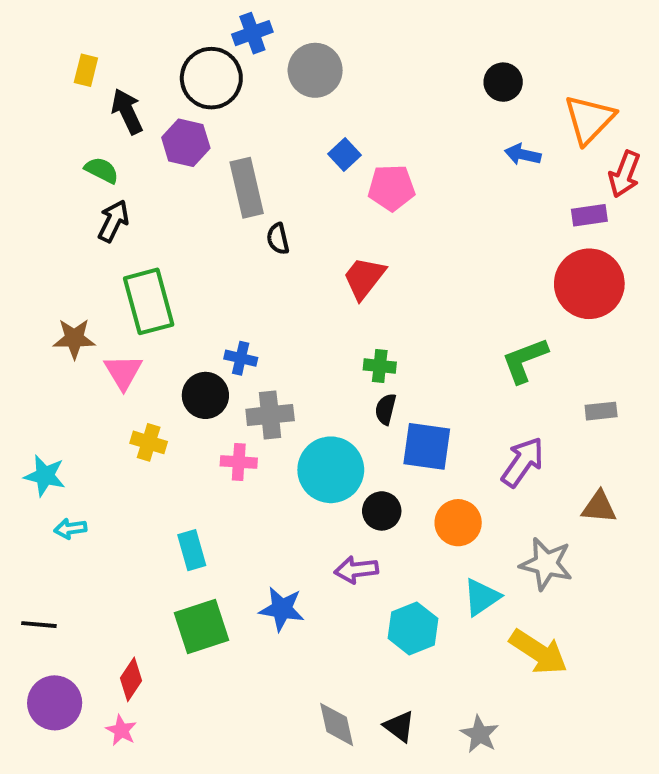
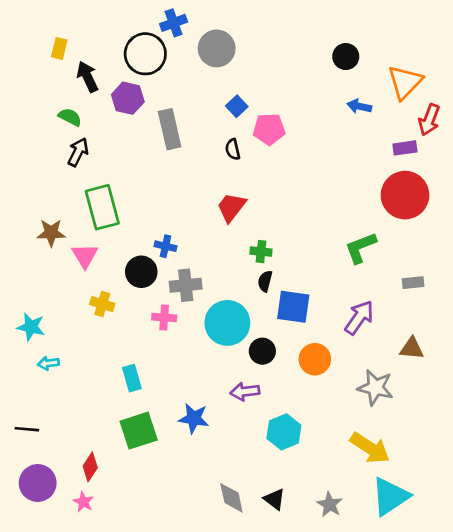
black semicircle: (278, 239) -> (233, 149), moved
red trapezoid: (364, 278) -> (231, 207), moved
cyan triangle: (482, 597) -> (390, 496), moved, size x1.5

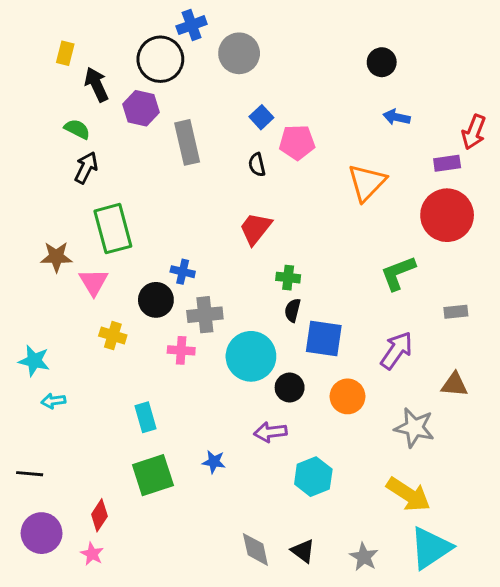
orange triangle: (405, 82) -> (367, 183), moved
blue star: (194, 418) -> (214, 462), size x0.7

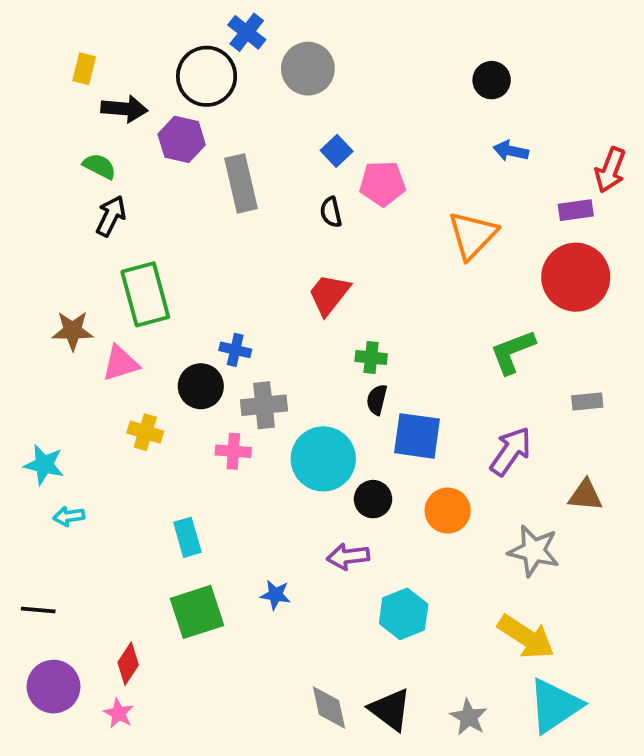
blue cross: (192, 25) -> (247, 32), turned -32
black arrow: (96, 84) -> (124, 109), turned 120
pink triangle: (94, 282) -> (120, 363), turned 44
black triangle: (303, 551) -> (390, 710), size x1.4

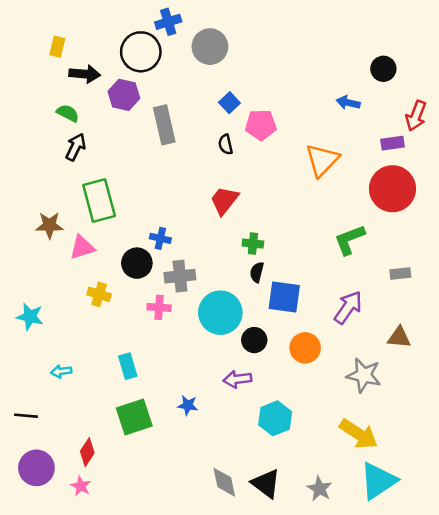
blue cross: (247, 32) -> (168, 22), turned 35
black circle: (492, 80) -> (383, 69), moved
cyan arrow: (69, 516) -> (61, 371), moved

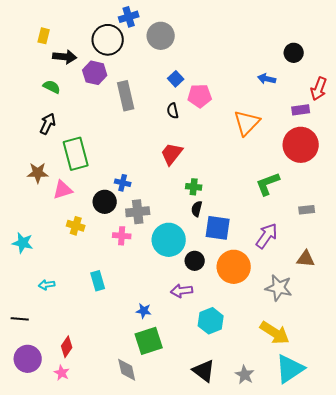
black arrow: (76, 147) -> (48, 124), moved
orange circle: (305, 348) -> (234, 267), size x1.4
green square: (134, 417) -> (149, 341), moved
gray diamond: (224, 482) -> (127, 370), moved

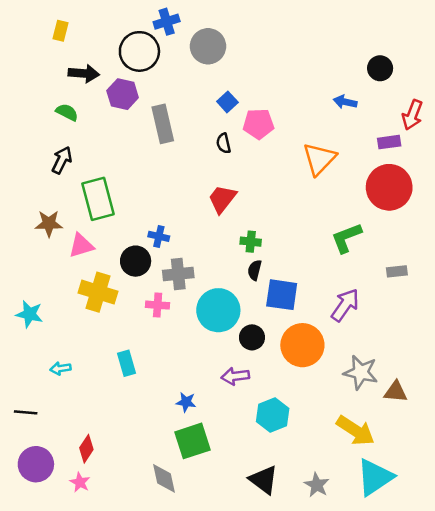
yellow rectangle: (44, 36) -> (60, 31), moved
yellow cross: (76, 226) -> (98, 292), size x1.6
brown triangle: (306, 259) -> (396, 392), moved

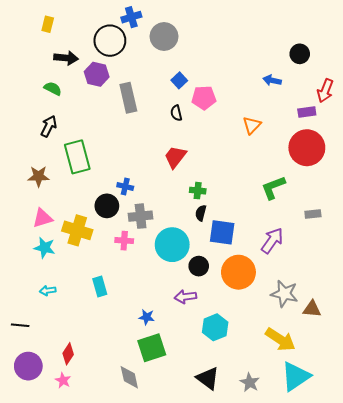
orange triangle: (319, 159) -> (252, 125), size x0.7
pink triangle: (81, 246) -> (43, 218), moved
cyan star: (29, 314) -> (45, 248), moved

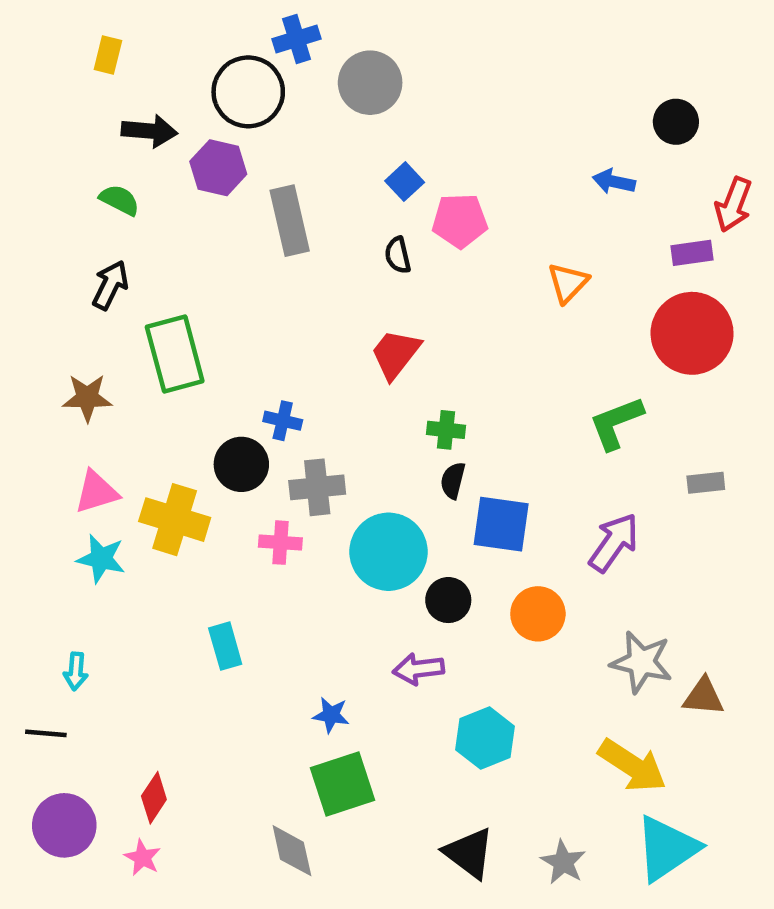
orange circle: (238, 272) -> (538, 614), size x0.7
cyan arrow: (48, 291) -> (76, 671), moved, turned -77

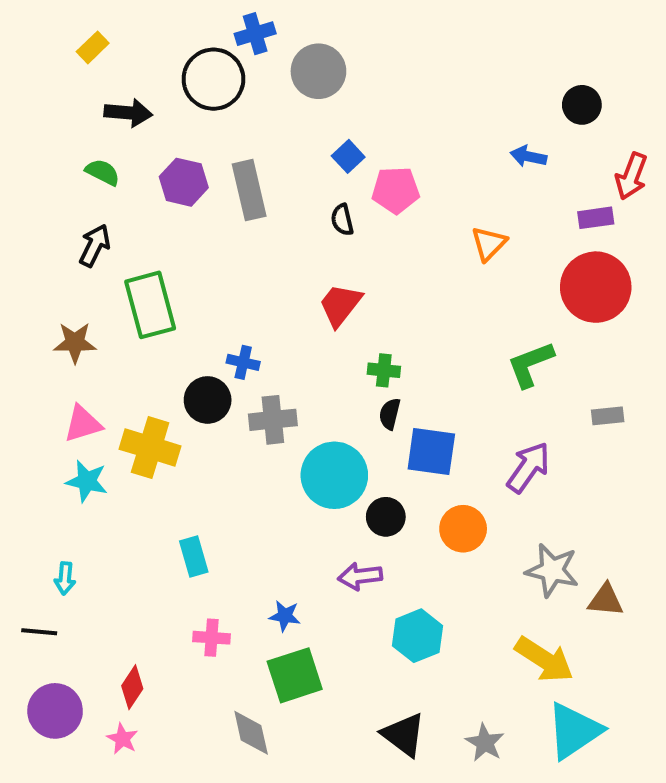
yellow rectangle: (108, 55) -> (93, 47), turned 32
purple hexagon: (218, 168) -> (184, 182), moved
pink cross: (280, 543) -> (211, 638), moved

